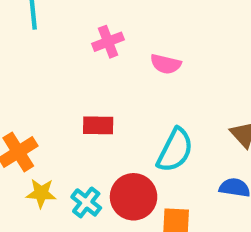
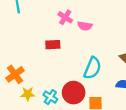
pink cross: (108, 42) -> (65, 17), moved, turned -32
red rectangle: (98, 125) -> (53, 45), moved

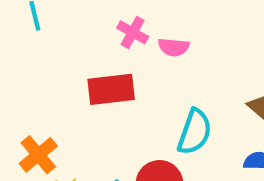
red rectangle: (53, 45) -> (111, 89), size x1.5

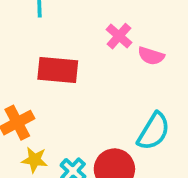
red rectangle: (111, 89) -> (58, 70), moved

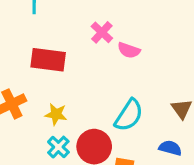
yellow star: (35, 160) -> (56, 114), moved

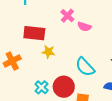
yellow star: (56, 114) -> (48, 52), moved
cyan semicircle: (129, 115) -> (85, 67), turned 105

